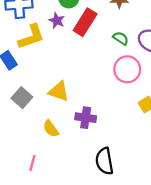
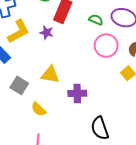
purple star: (57, 21) -> (47, 33), moved
yellow semicircle: (51, 129) -> (39, 109), moved

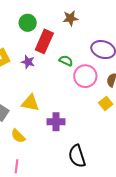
green semicircle: (96, 20) -> (66, 61), moved

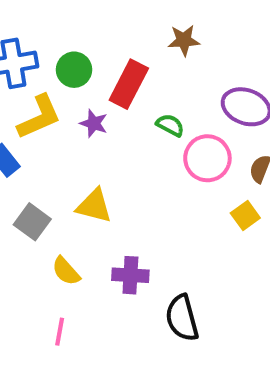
green circle: (28, 23) -> (74, 70), moved
purple cross: (56, 122) -> (130, 275), moved

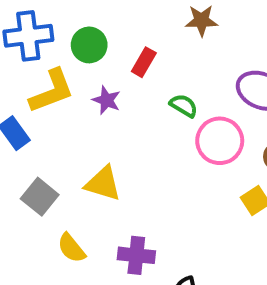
red rectangle: (129, 84) -> (144, 62), size x0.6

